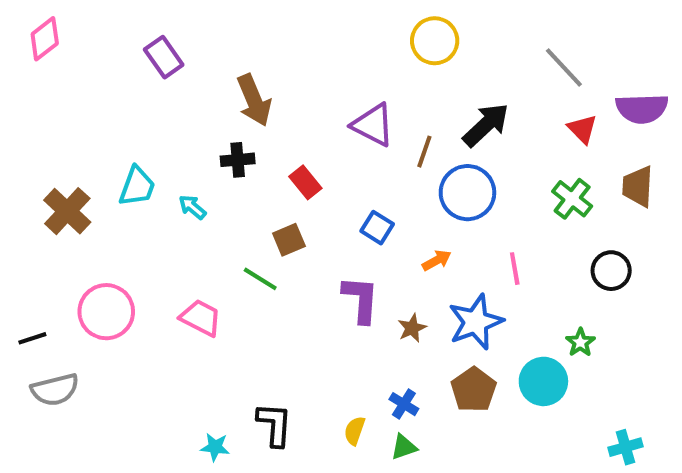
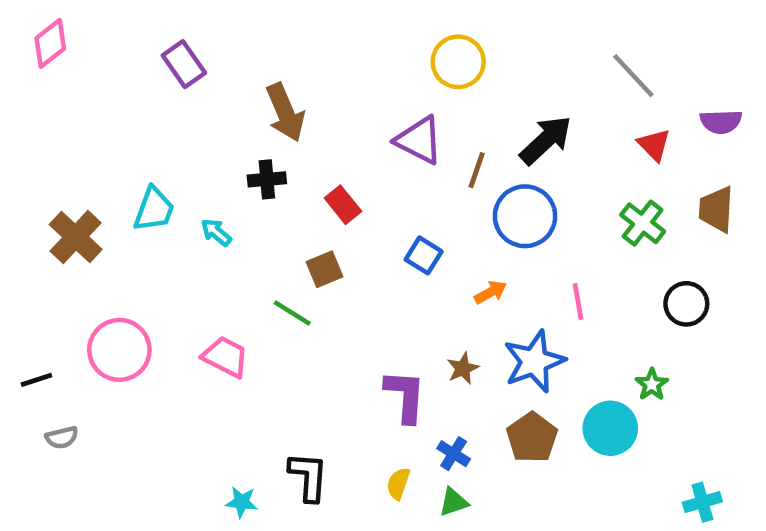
yellow circle: (435, 41) -> (458, 62), moved
purple semicircle: (642, 108) -> (721, 122), size x0.7
purple L-shape: (361, 299) -> (405, 396), moved
gray semicircle: (55, 390) -> (62, 437), size x0.6

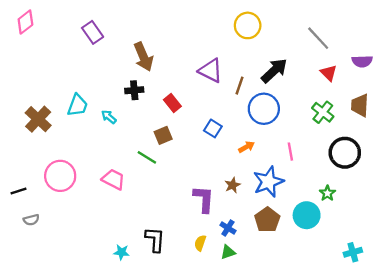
yellow circle: (458, 62) -> (248, 25), moved
black circle: (686, 304) -> (345, 153), size x1.4

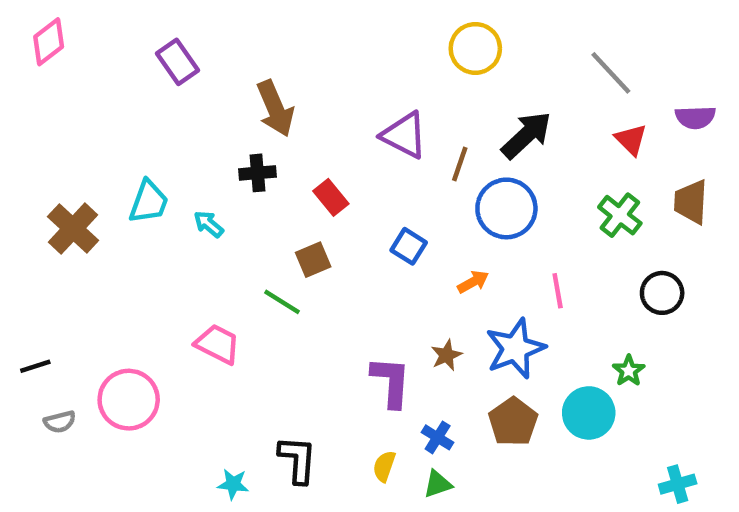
black circle: (345, 153) -> (662, 293), size x0.7
pink circle: (60, 176) -> (129, 400), moved

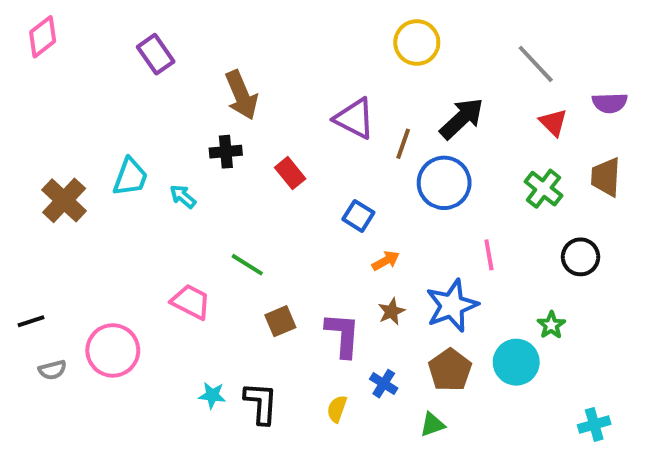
brown square: (313, 260) -> (280, 321), moved
orange arrow: (473, 282) -> (386, 261), moved
cyan star: (233, 484) -> (212, 395), moved
green triangle: (438, 484) -> (432, 424), moved

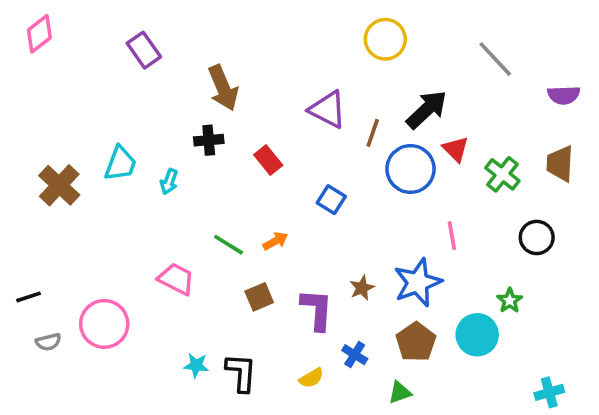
red triangle: (553, 122) -> (456, 149), moved
cyan arrow: (183, 196) -> (169, 182), turned -110
orange arrow: (386, 261) -> (275, 241), moved
yellow semicircle: (337, 409) -> (311, 378), turned -140

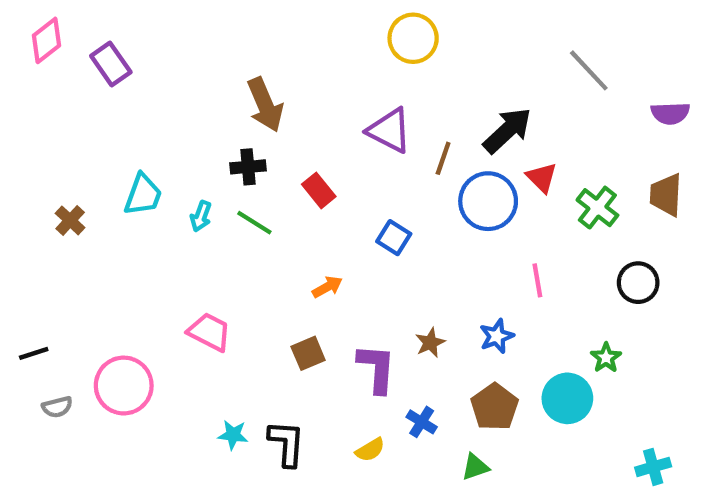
yellow circle: (385, 39) -> (413, 38), moved
purple rectangle: (144, 50) -> (111, 64), moved
brown cross: (59, 185) -> (70, 220), size x0.6
green line: (229, 245) -> (254, 223), moved
blue star: (418, 282) -> (497, 336), size x0.6

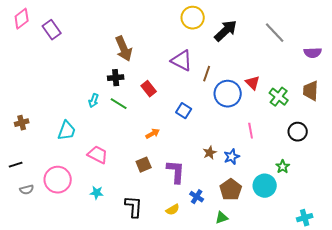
black arrow: (507, 130) -> (226, 31), moved
cyan trapezoid: (143, 195) -> (67, 131), moved
brown cross: (70, 220) -> (22, 123), moved, turned 32
brown star: (430, 343) -> (210, 153), moved
cyan star: (233, 435) -> (97, 193), moved

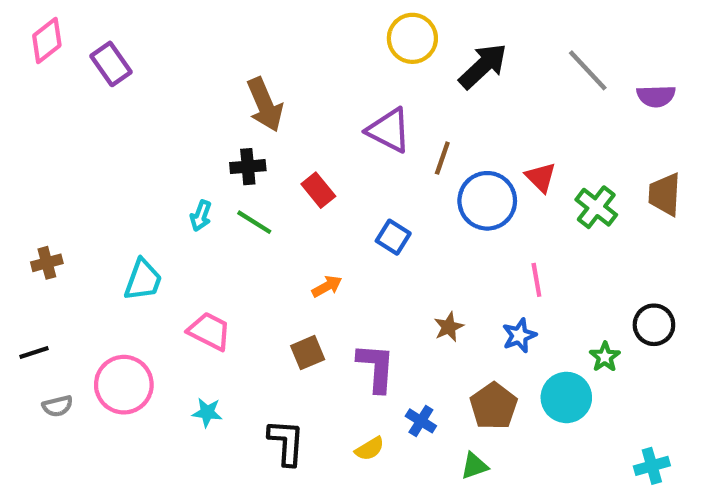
purple semicircle: (313, 53) -> (656, 96), moved
black circle: (298, 132) -> (654, 325), moved
blue star: (232, 157) -> (519, 335), moved

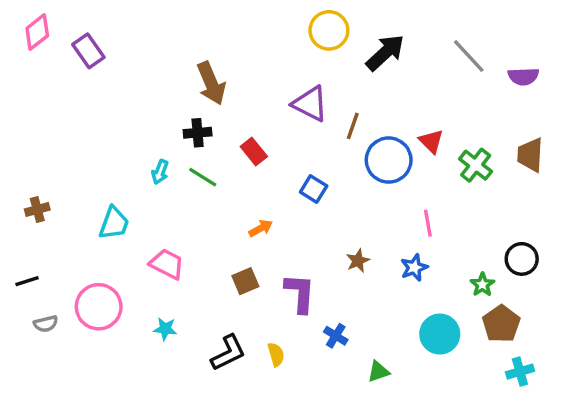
cyan circle: (566, 397) -> (440, 334), moved
brown pentagon: (494, 406) -> (501, 324), moved
black L-shape: (286, 442) -> (228, 353), turned 60
yellow semicircle: (370, 449) -> (276, 354), moved, turned -75

